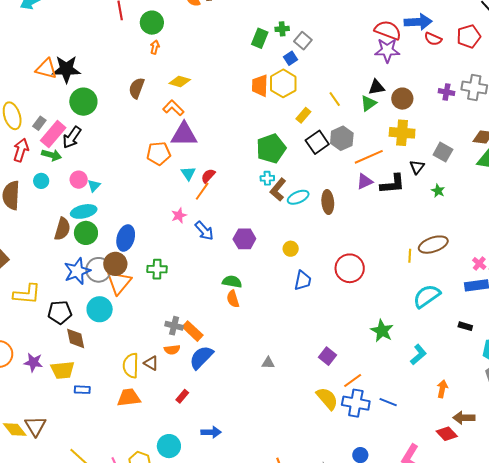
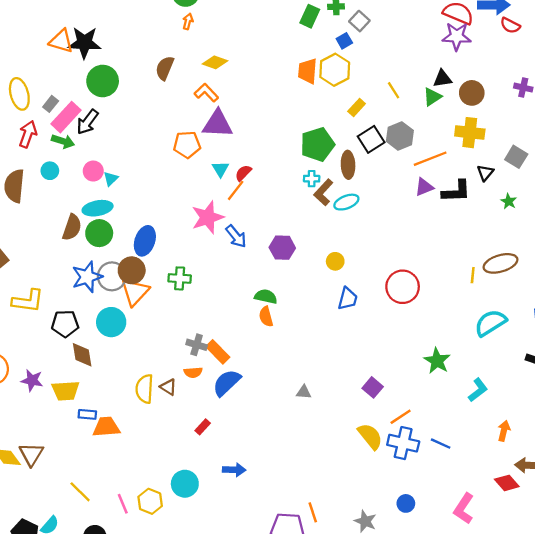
brown ellipse: (328, 202) -> (348, 165), moved
pink star: (179, 215) -> (208, 217), size x1.8
orange trapezoid: (129, 398) -> (106, 427), moved

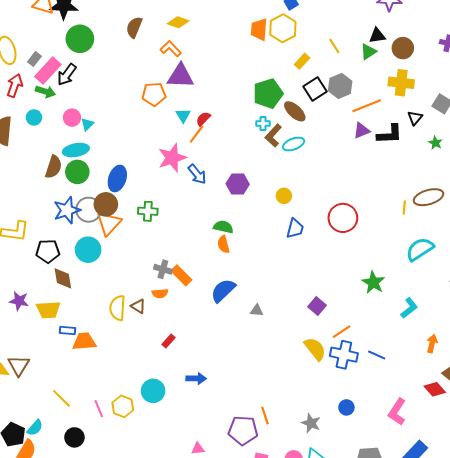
brown ellipse: (348, 165) -> (295, 111), turned -45
blue semicircle: (227, 383) -> (223, 290), moved

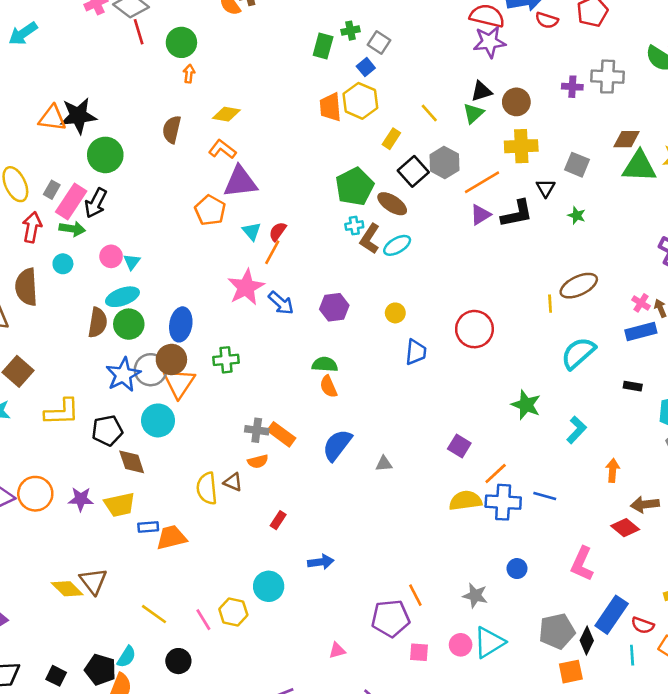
orange pentagon: (154, 94) -> (210, 210), turned -30
yellow semicircle: (315, 349) -> (465, 501), turned -50

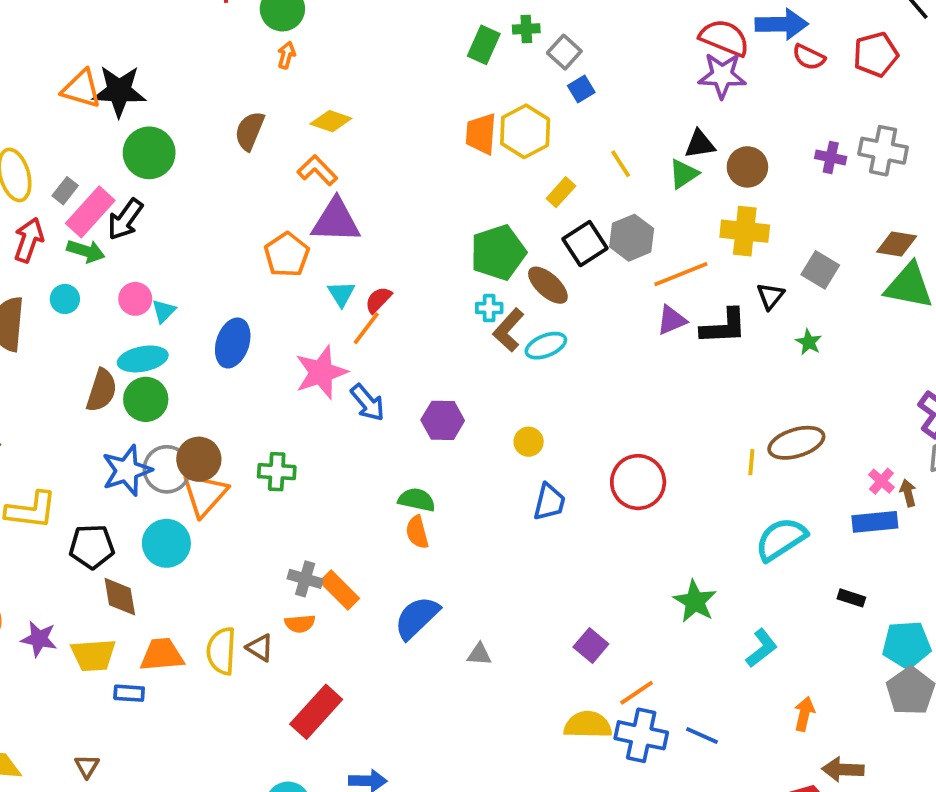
blue square: (366, 67) -> (581, 89), moved
blue ellipse: (181, 324) -> (233, 343), moved
red rectangle: (278, 520) -> (316, 712), size x2.0
orange trapezoid: (171, 538) -> (162, 655), moved
brown triangle: (93, 581) -> (87, 766), moved, size x0.6

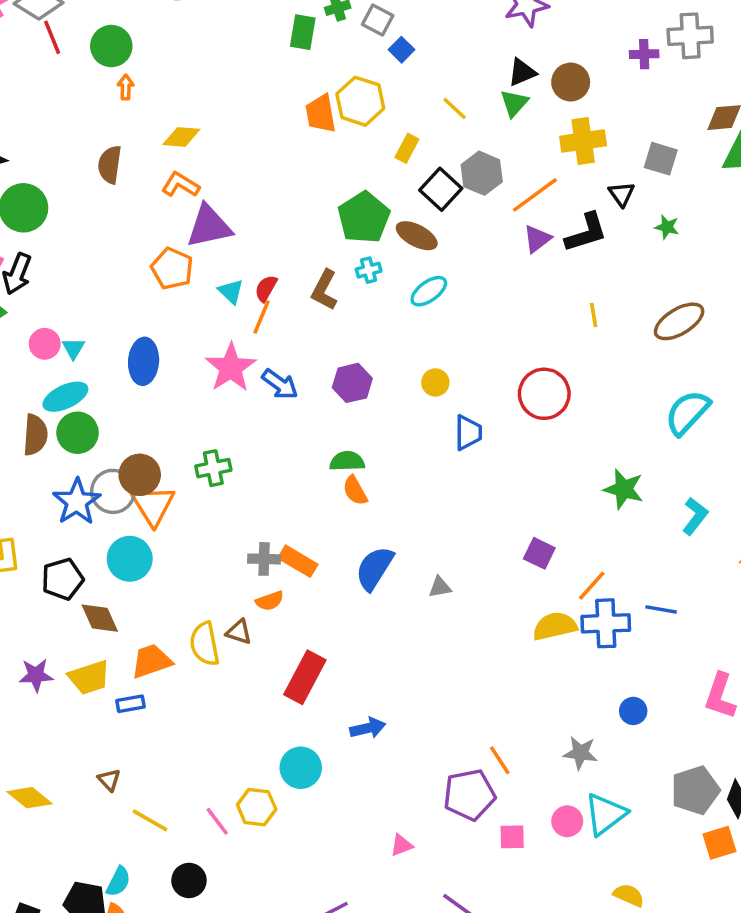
brown L-shape: (508, 330) -> (324, 290), moved
yellow line: (751, 462) -> (594, 315), moved

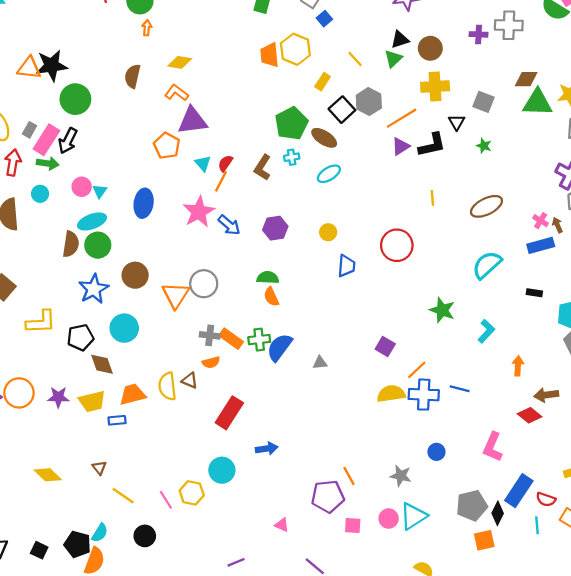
green cross: (213, 468) -> (259, 340), moved
gray circle: (113, 491) -> (204, 284), moved
orange triangle: (153, 505) -> (176, 295), moved
pink triangle: (401, 845) -> (282, 525), turned 40

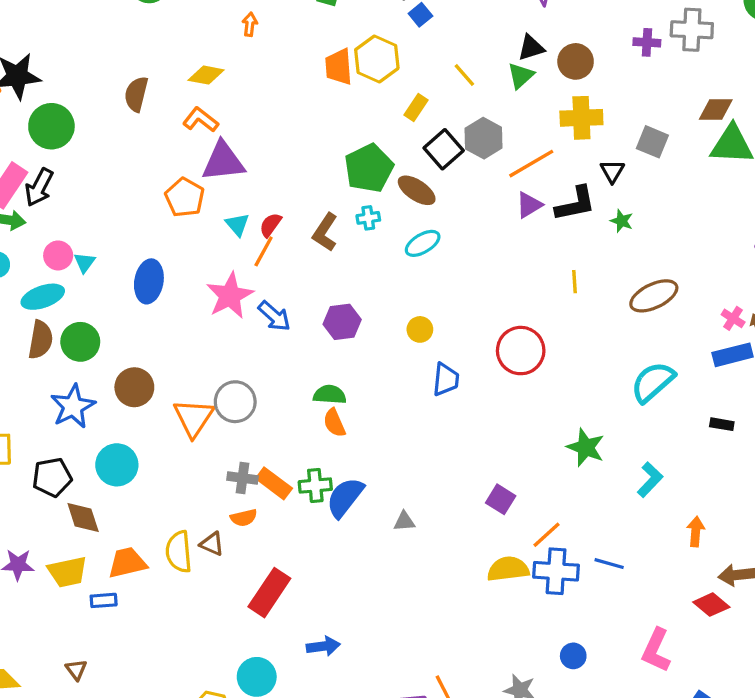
orange arrow: (147, 28) -> (250, 24), moved
green star: (484, 146) -> (622, 221), moved
cyan ellipse: (92, 222) -> (43, 297), moved

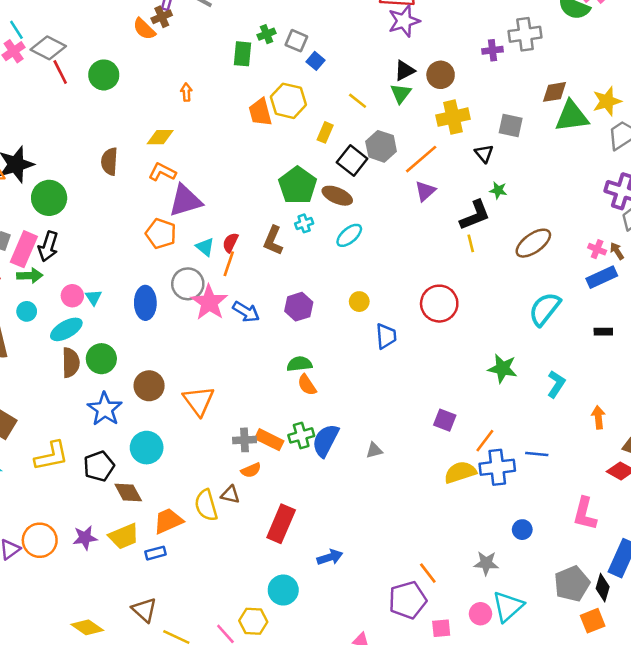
black L-shape: (575, 204) -> (475, 215), moved
gray circle: (235, 402) -> (188, 284), moved
brown triangle: (76, 670) -> (144, 610), size x1.5

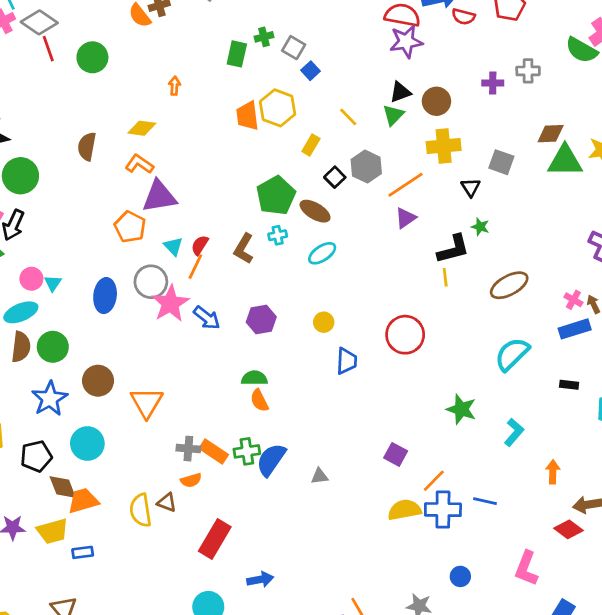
gray cross: (525, 34) -> (528, 71), size x0.7
black square: (352, 160) -> (335, 177), size x0.7
orange trapezoid: (168, 521) -> (83, 501), moved

